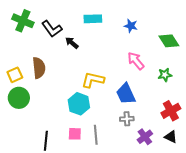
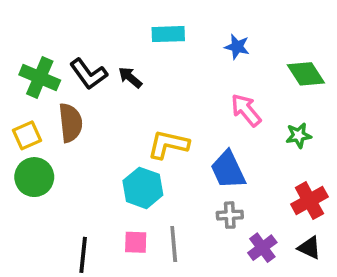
green cross: (23, 21) -> (40, 77), moved
black L-shape: (52, 29) -> (89, 74), moved

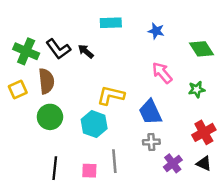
green circle: (34, 177) -> (50, 117), moved
pink square: (136, 242) -> (89, 171), moved

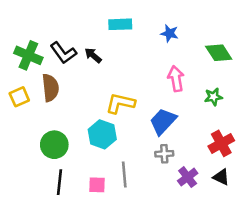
pink arrow: (162, 73) -> (176, 79), turned 30
blue trapezoid: (150, 112) -> (163, 121), turned 68
green circle: (50, 117) -> (54, 145), moved

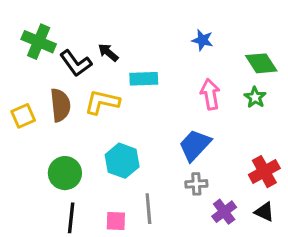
cyan rectangle: (120, 24) -> (144, 79), moved
green cross: (28, 55) -> (39, 42), moved
black arrow: (93, 55) -> (108, 52), moved
green star: (213, 97) -> (255, 97), moved, turned -30
yellow L-shape: (120, 103) -> (102, 102), moved

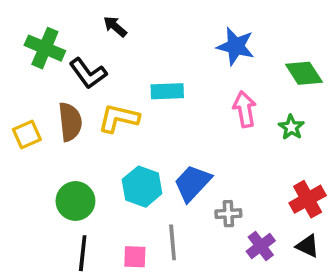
blue star: (202, 40) -> (236, 46), size x1.5
black arrow: (108, 52) -> (115, 27), moved
green star: (255, 97) -> (291, 127), moved
blue trapezoid: (195, 145) -> (192, 183), moved

